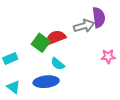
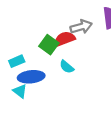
gray arrow: (84, 26) -> (81, 27), moved
blue ellipse: (46, 82) -> (31, 77), moved

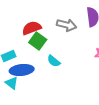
gray arrow: (81, 27) -> (67, 25), turned 30
red semicircle: (64, 39) -> (32, 28), moved

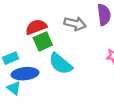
green square: (38, 41) -> (43, 41), turned 30
cyan semicircle: (54, 61) -> (61, 64), size x1.6

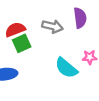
cyan semicircle: (61, 64) -> (66, 68), moved

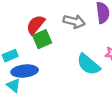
red semicircle: (15, 30) -> (36, 25), turned -30

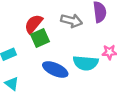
cyan semicircle: (88, 64) -> (86, 63), turned -35
blue ellipse: (25, 71) -> (55, 69), moved, turned 30

